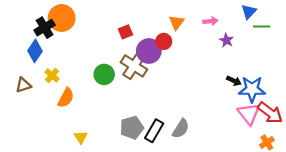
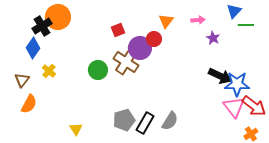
black arrow: (234, 81) -> (220, 76), size x1.6
brown triangle: (23, 85) -> (22, 80), turned -35
orange semicircle: (66, 98) -> (29, 104), moved

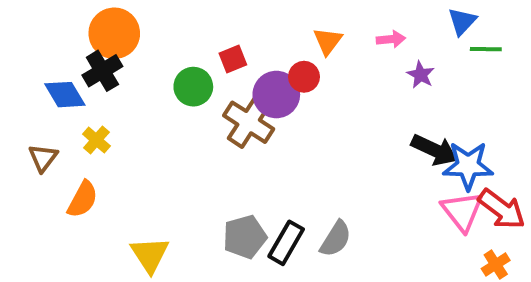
black cross: (42, 26) -> (102, 71), moved
blue diamond: (33, 48) -> (65, 95), turned -65
green circle: (98, 70) -> (193, 87), moved
orange semicircle: (29, 104) -> (83, 199), moved
yellow triangle: (76, 129) -> (150, 255), size x1.5

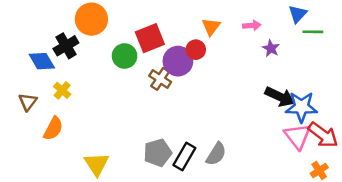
orange circle: (114, 33) -> (91, 19), moved
red square: (233, 59) -> (150, 38), size x1.6
brown cross: (249, 122) -> (160, 79), size x0.7

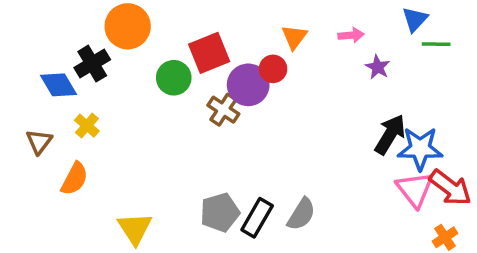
black arrow: (280, 97) -> (390, 134), turned -84

